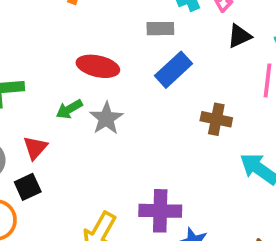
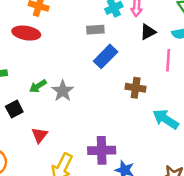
red ellipse: (98, 66) -> (26, 33), moved
red triangle: (35, 148) -> (40, 135), moved
black square: (28, 187) -> (14, 109), moved

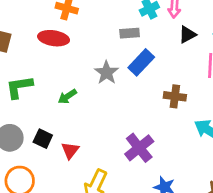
gray star: (63, 91) -> (106, 73), moved
black square: (14, 109) -> (43, 139), moved, turned -36
purple cross: (102, 150) -> (139, 148), moved, turned -36

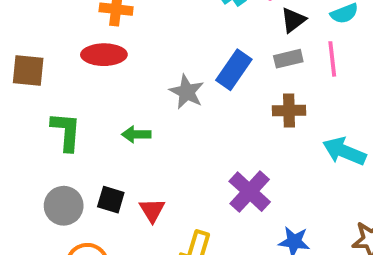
gray rectangle: (130, 33) -> (288, 59), moved
green L-shape: (19, 87) -> (66, 132), turned 112
green arrow: (67, 96) -> (136, 134), turned 42

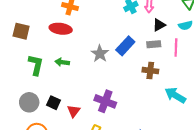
green arrow: (136, 134) -> (62, 62), moved
purple cross: (250, 192) -> (105, 101), moved, turned -30

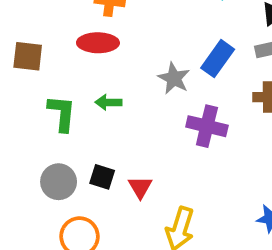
purple cross: (105, 101) -> (207, 126), moved

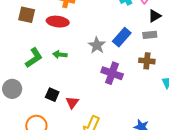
brown square: (28, 56) -> (27, 15), moved
green L-shape: (62, 113) -> (34, 58), turned 45
gray circle: (59, 182) -> (12, 89), moved

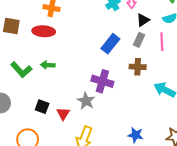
gray rectangle: (150, 35) -> (139, 40), turned -56
gray star: (97, 45) -> (86, 101), moved
green L-shape: (34, 58) -> (21, 70), turned 85

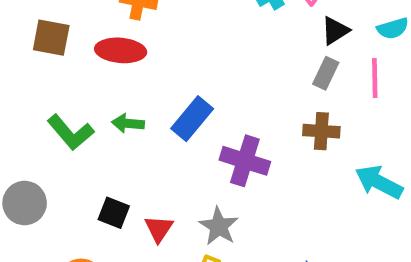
blue rectangle: (110, 44) -> (192, 119), moved
gray star: (86, 101) -> (219, 226), moved

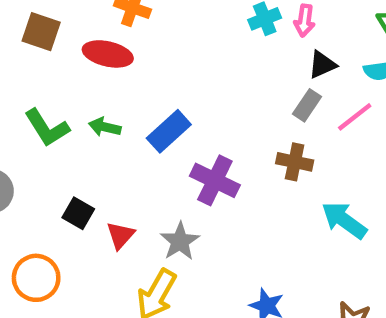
pink line: (375, 78) -> (355, 117), turned 45

